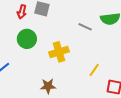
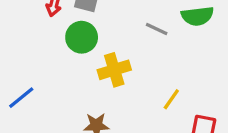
green circle: (27, 39) -> (82, 37), moved

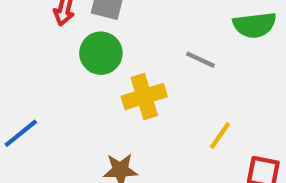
gray line: (157, 29) -> (200, 60), moved

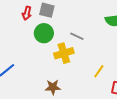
gray line: (200, 60) -> (77, 36), moved

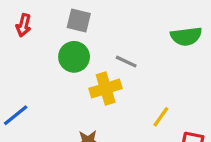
red arrow: (27, 13) -> (24, 25), moved

